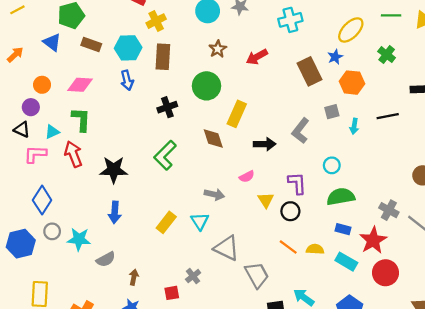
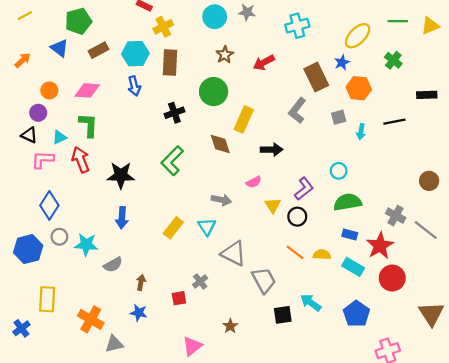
brown rectangle: (91, 45) -> (98, 50), turned -48
gray L-shape: (300, 131) -> (297, 111), moved
purple L-shape: (297, 183) -> (304, 189), turned 55

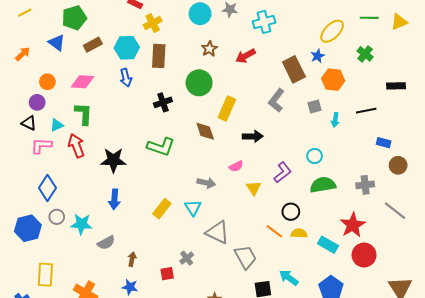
cyan cross: (297, 26) -> (264, 22), moved
green L-shape: (172, 161) -> (161, 147), turned -116
gray cross: (396, 216) -> (365, 185), moved, turned -36
black circle: (297, 217) -> (291, 212), moved
blue rectangle: (350, 234) -> (384, 143), moved

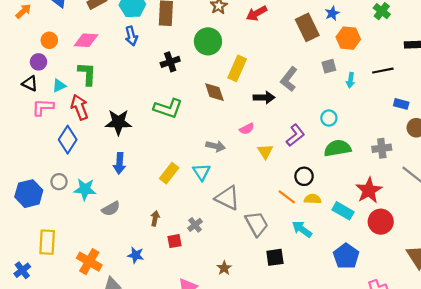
gray L-shape: (276, 100) -> (289, 79), moved
blue diamond: (47, 188) -> (68, 140), moved
brown arrow: (132, 259) -> (155, 218), moved
cyan arrow: (289, 278) -> (302, 229), moved

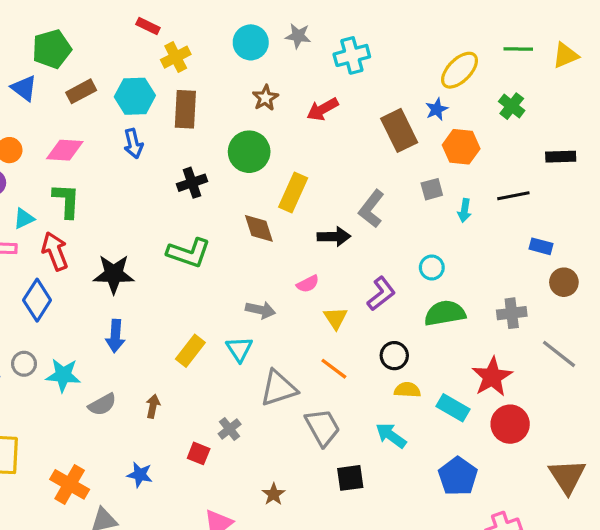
orange line: (287, 197) -> (334, 369), moved
gray triangle: (227, 198) -> (278, 388), turned -44
brown arrow: (155, 218) -> (153, 406), moved
red square: (175, 241) -> (199, 453), turned 32

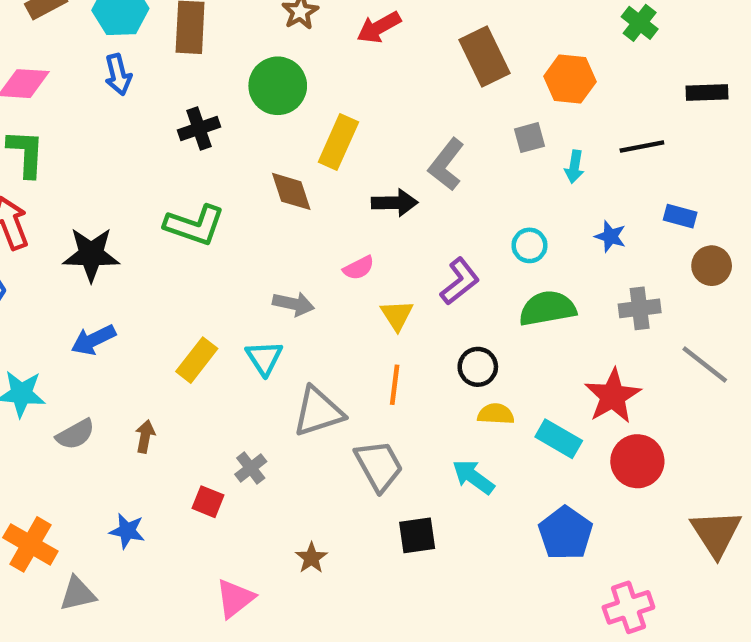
blue star: (437, 109) -> (610, 236), moved, turned -30
blue arrow: (115, 336) -> (93, 340), turned 60
orange line: (334, 369) -> (395, 385), turned 60

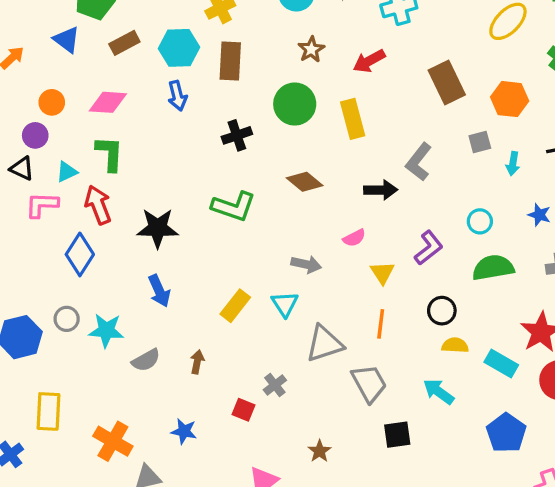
yellow rectangle: (338, 142) -> (353, 119), moved, turned -39
brown diamond: (291, 191) -> (305, 182), turned -32
blue arrow: (93, 340) -> (159, 291), turned -88

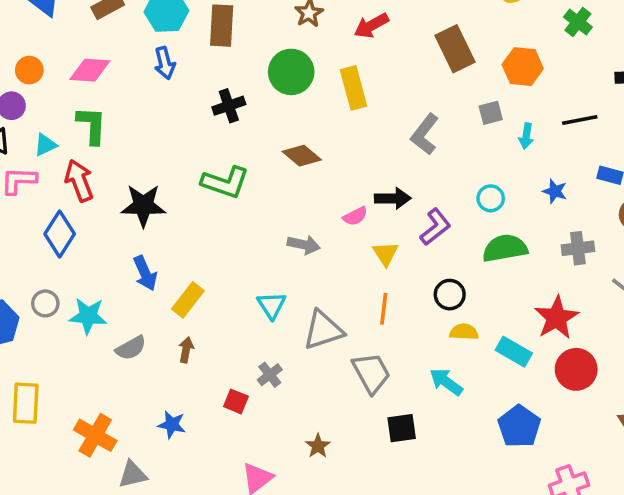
black arrow: (381, 190) -> (393, 198), moved
cyan triangle: (285, 304) -> (272, 305), moved
yellow rectangle: (235, 306) -> (188, 300), moved

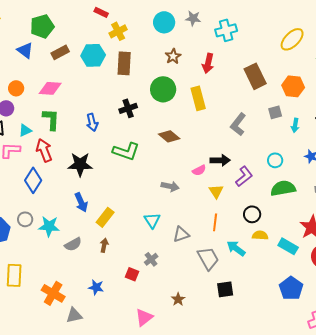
red arrow: (371, 26) -> (208, 63), turned -48
blue arrow: (165, 63) -> (92, 122), moved
gray triangle: (323, 330) -> (181, 234), size x0.7
cyan arrow: (446, 382) -> (236, 248), moved

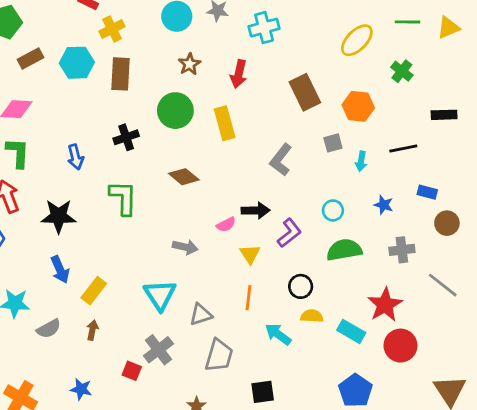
green L-shape: (126, 151) -> (123, 198), turned -108
cyan triangle: (152, 220) -> (160, 295), size x1.4
gray trapezoid: (208, 258) -> (219, 355), moved, turned 45
gray cross: (151, 259) -> (158, 350), size x1.5

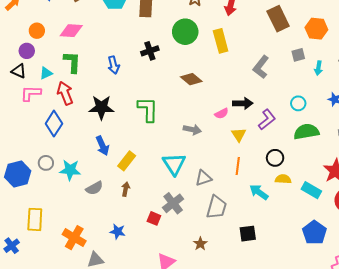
green L-shape: (123, 198) -> (148, 109), moved

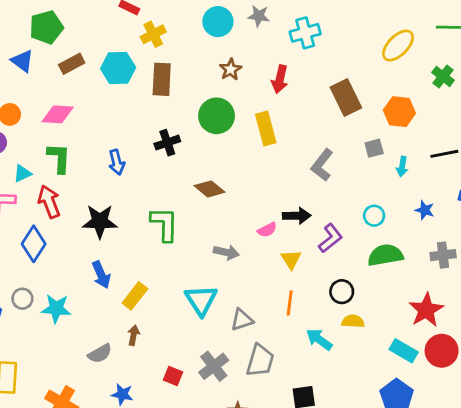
brown diamond: (191, 79) -> (209, 189), moved
gray semicircle: (94, 188) -> (100, 354), moved
cyan rectangle: (311, 190) -> (404, 351), moved
gray cross: (173, 203) -> (214, 366), moved

